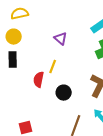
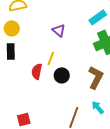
black circle: (64, 93) -> (62, 75), moved

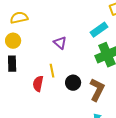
yellow line: (51, 58) -> (52, 71), turned -32
black circle: (62, 75) -> (73, 83), moved

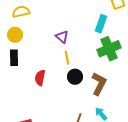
cyan rectangle: (99, 30) -> (101, 24), turned -36
yellow line: (52, 71) -> (67, 58), moved

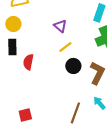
yellow line: (67, 58) -> (65, 47), turned 64
red semicircle: (40, 78) -> (28, 62), moved

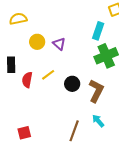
yellow circle: (13, 24) -> (37, 42), moved
yellow line: (65, 47) -> (48, 75), moved

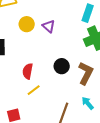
yellow line: (48, 75) -> (34, 90), moved
red semicircle: (27, 80) -> (28, 71), moved

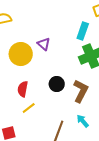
yellow circle: (27, 24) -> (21, 54), moved, size x1.5

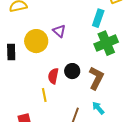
red semicircle: (23, 89) -> (53, 76), moved
yellow line: (29, 108) -> (44, 95), turned -64

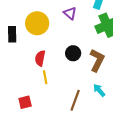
purple triangle: (59, 31) -> (70, 13), moved
red semicircle: (53, 76) -> (40, 58), moved

